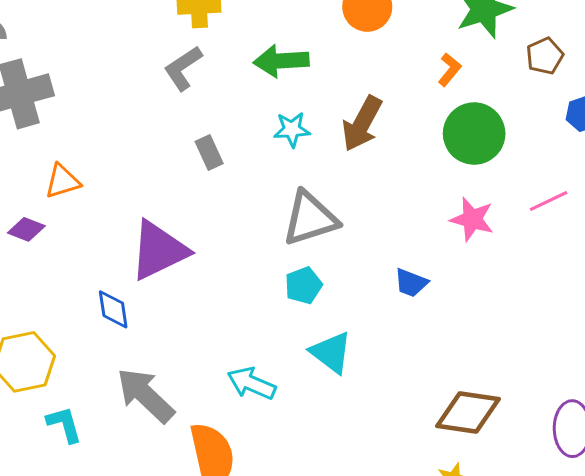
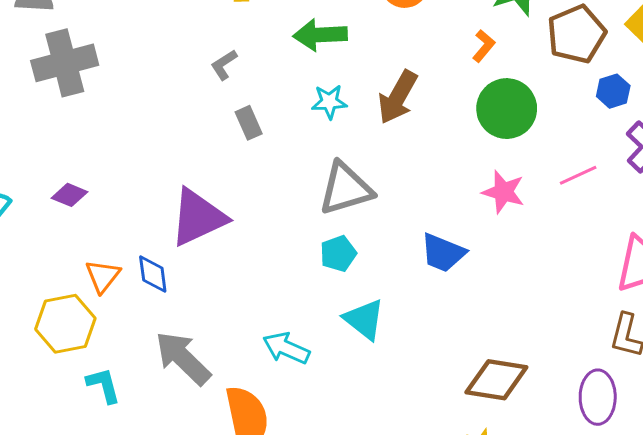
brown pentagon: (545, 56) -> (576, 34), size x1.6
gray L-shape: (183, 68) -> (224, 65), moved, size x0.7
orange triangle: (62, 181) -> (103, 276), moved, turned -36
blue trapezoid: (411, 283) -> (443, 253), size x1.4

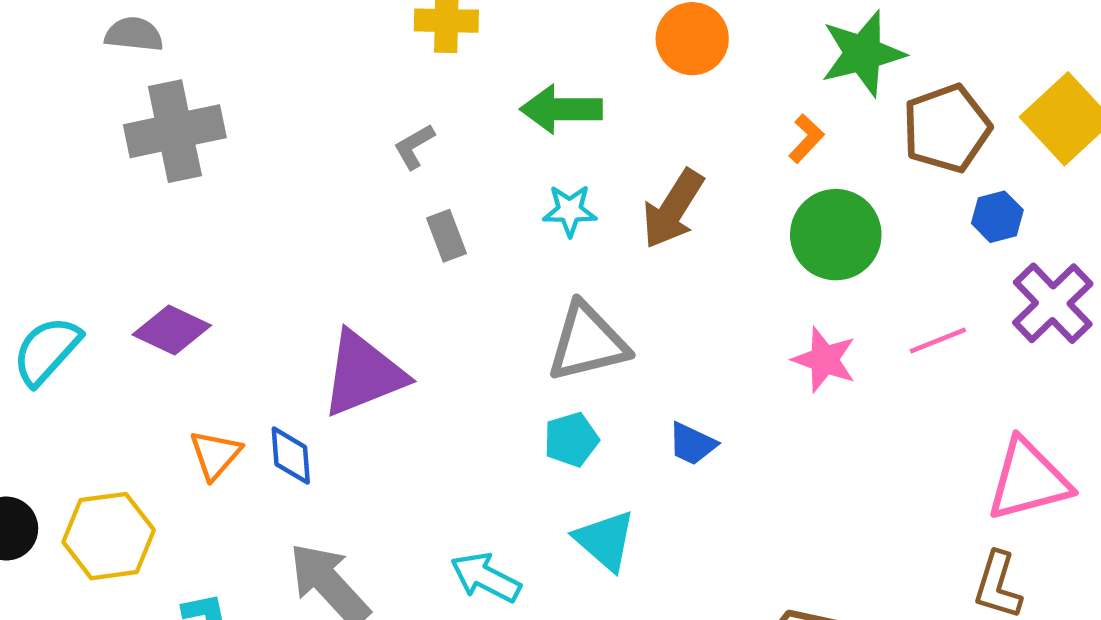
purple diamond: (70, 195) -> (172, 330), size x1.4
blue trapezoid: (443, 253) -> (692, 444), moved, size x0.7
yellow hexagon: (65, 324) -> (109, 536), moved

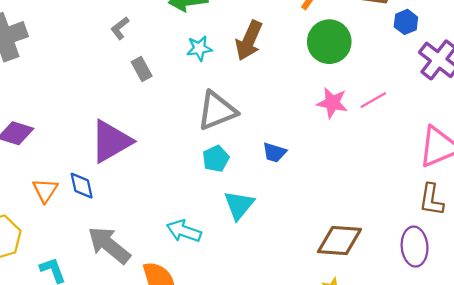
pink line: (938, 341) -> (373, 100), moved
cyan triangle: (605, 540) -> (239, 205), turned 36

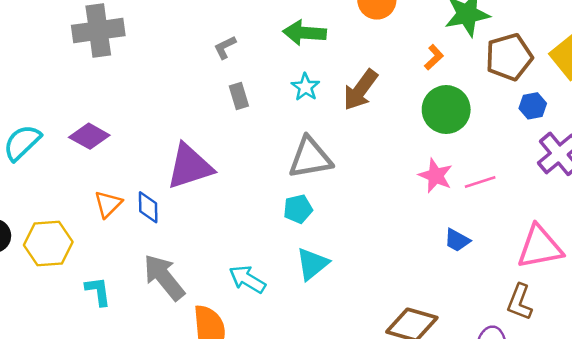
cyan star: (199, 48) -> (305, 87), turned 30
blue trapezoid: (274, 152) -> (457, 240), moved

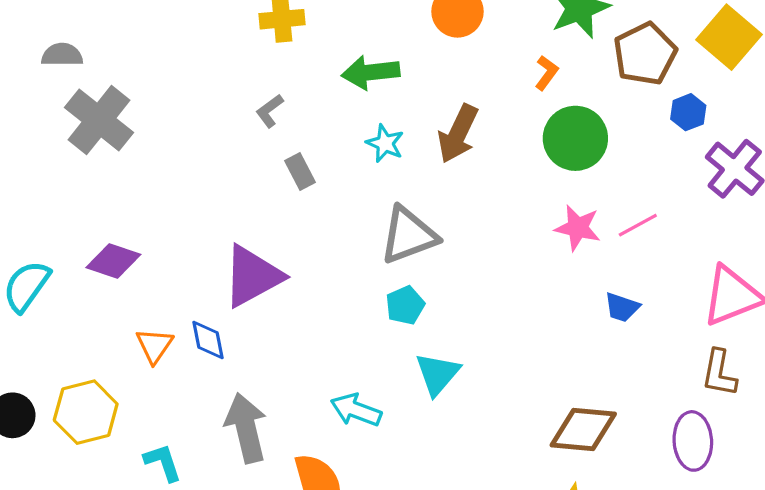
gray cross: (98, 30) -> (99, 120), turned -33
gray arrow: (164, 277) -> (246, 428), turned 36

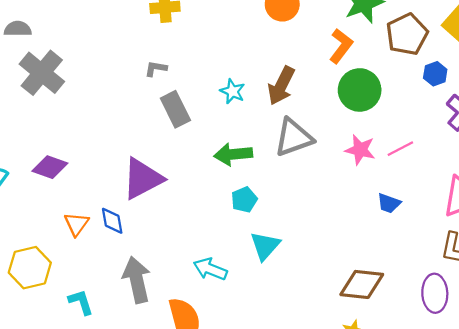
green arrow: (371, 72) -> (233, 154), moved
orange L-shape: (546, 73) -> (341, 46), size x1.5
gray L-shape: (270, 111) -> (156, 69), turned 45
gray rectangle: (300, 171) -> (175, 109), size x1.5
gray triangle: (409, 235) -> (294, 137), moved

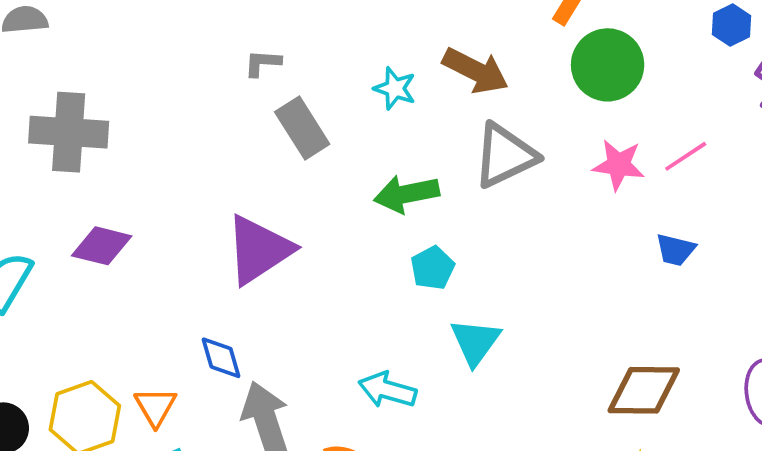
gray cross: (42, 73) -> (69, 132), moved, turned -30
brown arrow: (281, 86) -> (476, 71), turned -84
blue diamond: (112, 221) -> (221, 358), moved
orange triangle: (76, 224) -> (155, 407), moved

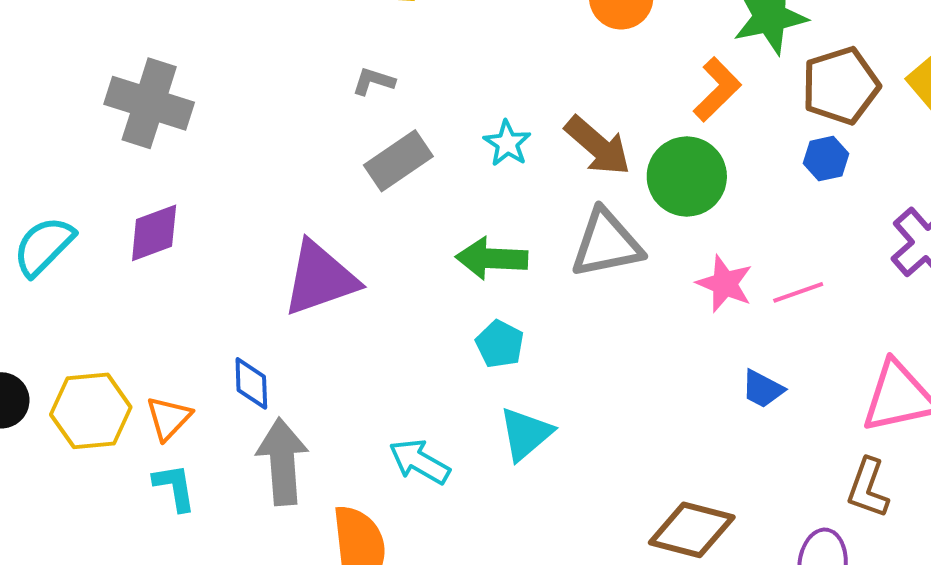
blue hexagon: (731, 25) -> (826, 159), moved
green circle: (608, 65) -> (687, 177), moved
gray rectangle: (302, 128) -> (398, 161), turned 74
purple diamond: (102, 246) -> (154, 233), turned -48
cyan pentagon: (433, 268) -> (500, 344), turned -30

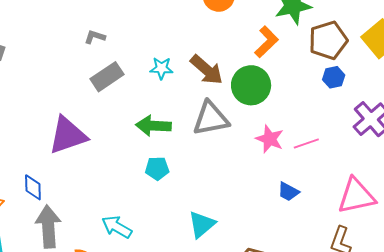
cyan star: (507, 143) -> (161, 68), turned -30
blue hexagon: (826, 159) -> (334, 77), moved
cyan pentagon: (500, 344) -> (157, 168), turned -30
cyan triangle: (526, 434) -> (202, 224), moved

